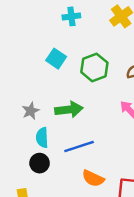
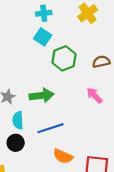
cyan square: (56, 59) -> (43, 37), moved

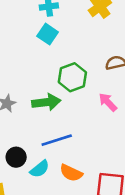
green hexagon: (64, 58) -> (72, 77), moved
cyan semicircle: (18, 120) -> (40, 169), moved, turned -126

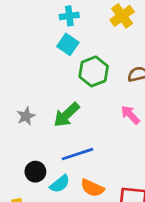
green hexagon: (72, 77) -> (94, 71), moved
green arrow: (46, 102) -> (67, 115), turned 144

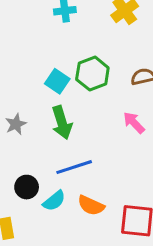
cyan square: (68, 44) -> (57, 81), moved
green arrow: (67, 115) -> (62, 123), turned -64

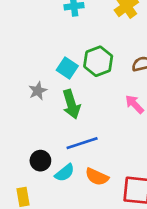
gray star: (16, 124) -> (38, 91), moved

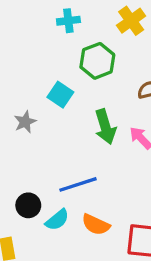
green hexagon: (98, 61) -> (97, 61), moved
green arrow: (71, 104) -> (105, 127), moved

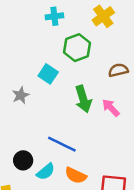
blue line: (78, 184) -> (62, 144), turned 44

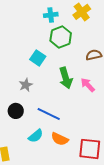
cyan cross: (54, 16) -> (51, 15), moved
gray star: (21, 95) -> (26, 85), moved
black circle: (23, 160) -> (16, 111), moved

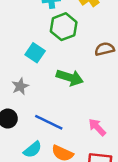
green arrow: (66, 78) -> (70, 78), turned -55
pink arrow: (88, 85) -> (97, 127), moved

